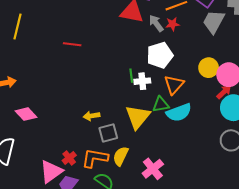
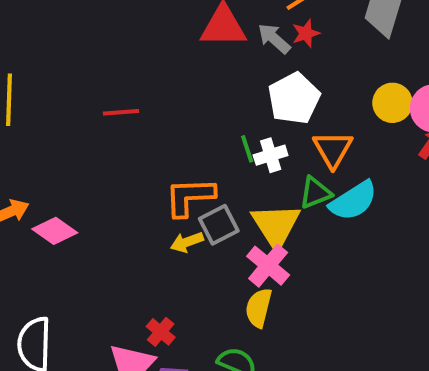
pink diamond: (26, 114) -> (55, 231), moved
gray square: (108, 133) -> (219, 225), moved
orange L-shape: (95, 158) -> (190, 197), moved
pink cross: (153, 169) -> (268, 266), moved

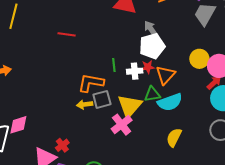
red star: (306, 33) -> (148, 67), moved
gray arrow: (274, 39) -> (151, 29), moved
green line: (247, 149) -> (114, 65), moved
pink diamond: (55, 231) -> (18, 125), moved, turned -65
yellow semicircle: (259, 308) -> (174, 137), moved

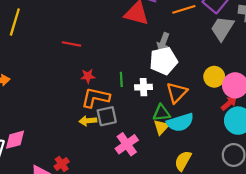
gray arrow: (151, 29) -> (163, 42), turned -126
red star: (148, 67) -> (88, 76), moved
yellow triangle: (130, 106) -> (161, 127), moved, size x0.6

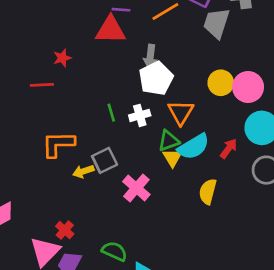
red star: (88, 76) -> (62, 58), moved
orange L-shape: (96, 98) -> (58, 144), moved
red arrow: (229, 103) -> (229, 149), moved

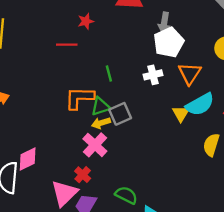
green line: (111, 113) -> (109, 73), moved
green triangle: (169, 141) -> (100, 106), moved
pink cross: (136, 188) -> (95, 145), moved

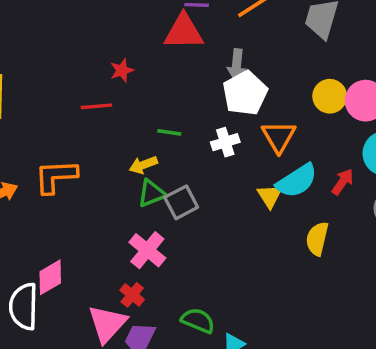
green line: (109, 73) -> (169, 132), moved, turned -63
orange L-shape: (79, 98) -> (56, 176), moved
yellow arrow: (101, 123) -> (143, 165), moved

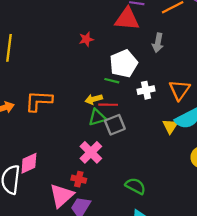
white pentagon: (245, 93) -> (124, 64), moved
red line: (96, 106) -> (108, 105), moved
red cross: (132, 295) -> (79, 179), turned -32
green semicircle: (198, 320) -> (135, 186), moved

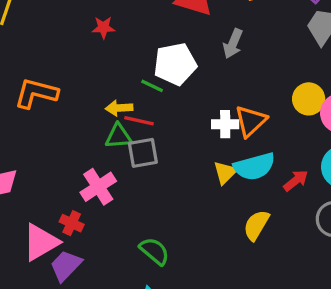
red star: (86, 39) -> (103, 28), moved
white cross: (146, 90) -> (225, 124), moved

